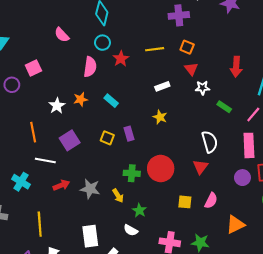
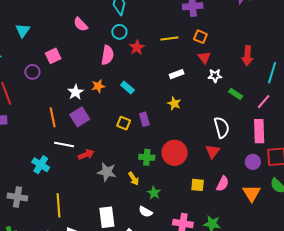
purple square: (70, 140) -> (80, 117), moved
red arrow: (61, 185) -> (86, 155), moved
orange triangle: (235, 225) -> (252, 193), moved, turned -36

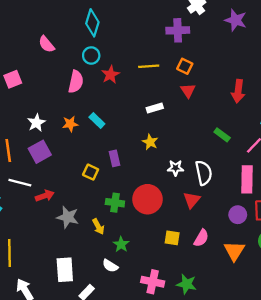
white star: (215, 76) -> (176, 168), moved
orange star: (98, 86) -> (70, 124), moved
yellow square: (124, 123) -> (91, 172), moved

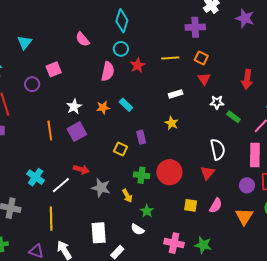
white star: (176, 168) -> (217, 102), moved
white line: (20, 183) -> (61, 185), moved, turned -54
red arrow: (45, 196) -> (81, 169), turned 35

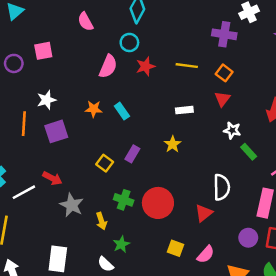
white star: (74, 107) -> (46, 100), moved
purple rectangle: (141, 137) -> (132, 154), turned 32

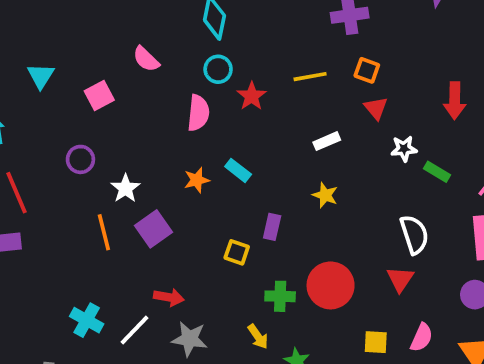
pink square: (43, 51) -> (99, 95), moved
purple circle: (14, 63) -> (80, 159), moved
gray star: (72, 205) -> (190, 339), moved

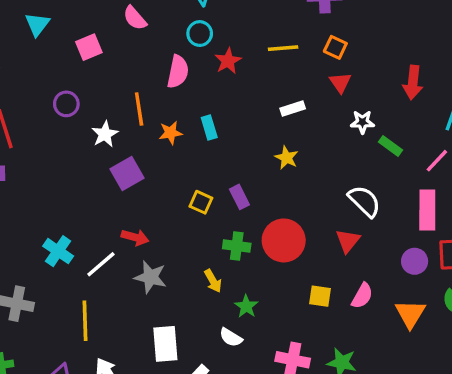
cyan rectangle: (238, 170) -> (209, 128), turned 30
purple rectangle: (272, 227) -> (239, 197), moved, turned -45
orange line: (104, 232) -> (139, 109), moved
white semicircle: (414, 234) -> (364, 201), turned -33

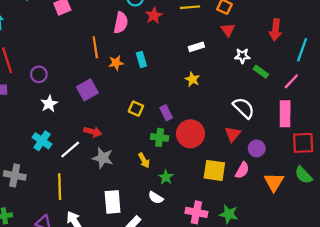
purple circle: (66, 104) -> (39, 74), moved
white star: (105, 134) -> (49, 104), moved
purple rectangle: (239, 197) -> (166, 113), moved
purple circle: (415, 261) -> (257, 148), moved
yellow square: (320, 296) -> (214, 170), size x1.5

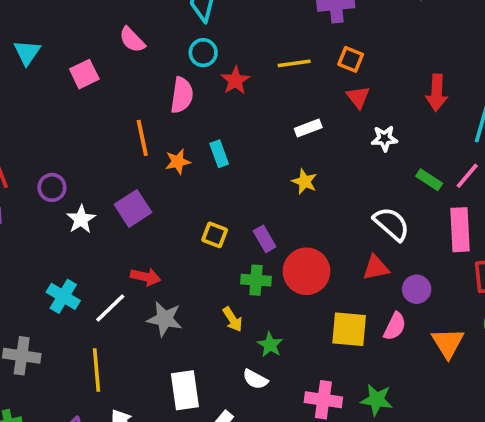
green rectangle: (261, 72) -> (429, 180), moved
white star: (49, 104) -> (81, 219), moved
red triangle: (233, 134) -> (376, 268), turned 42

